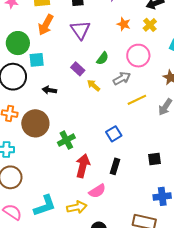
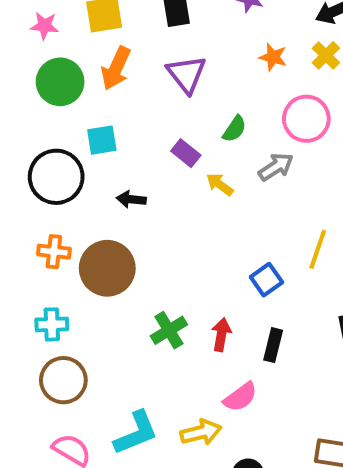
green circle: (18, 43) -> (60, 82), moved
yellow line: (137, 100) -> (318, 249), moved, turned -42
green cross: (66, 140) -> (169, 330), moved
red arrow: (83, 166) -> (221, 335), moved, size x0.7

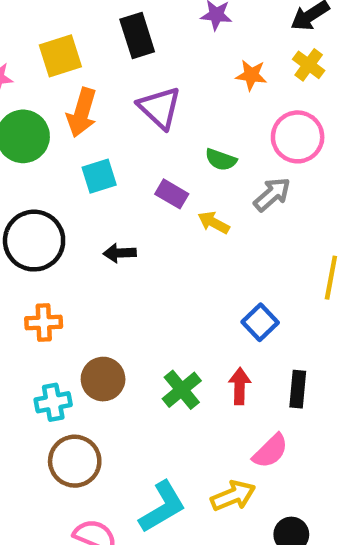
green semicircle: (235, 129) -> (221, 160), turned 84
cyan square: (102, 140) -> (99, 176), moved
brown circle: (107, 268) -> (103, 379), moved, size x0.7
blue square: (266, 280) -> (260, 322), moved

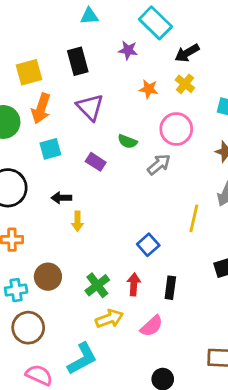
yellow arrow: (214, 223) -> (77, 221), moved, turned -120
yellow arrow: (233, 496) -> (109, 319), moved

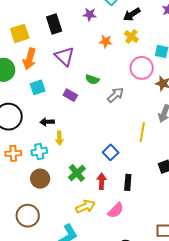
pink circle: (176, 129) -> (142, 68), moved
green cross: (97, 285) -> (77, 173), moved
cyan cross: (16, 290) -> (39, 152), moved

